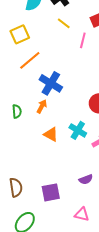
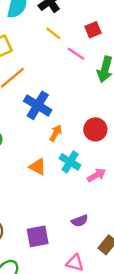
pink line: (83, 40) -> (76, 54), turned -70
orange arrow: (42, 106) -> (56, 133), moved

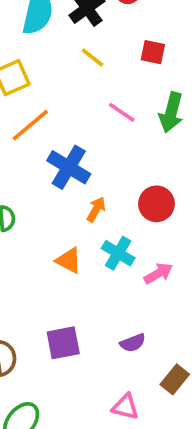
red square: (93, 30) -> (153, 52), turned 35
pink line: (76, 54) -> (122, 112), moved
purple square: (38, 236) -> (63, 343), moved

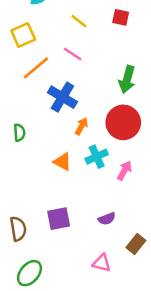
pink line: (122, 112) -> (73, 54), moved
green arrow: (171, 112) -> (127, 79), moved
red circle: (156, 204) -> (123, 122), size x1.4
cyan cross: (118, 253) -> (97, 157), turned 35
pink arrow: (158, 273) -> (125, 171), turned -30

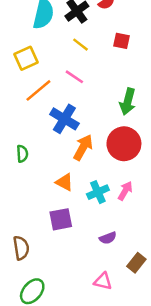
orange arrow: (81, 126) -> (83, 147), size x1.5
cyan cross: (97, 157) -> (98, 192), moved
purple square: (59, 219) -> (61, 219), moved

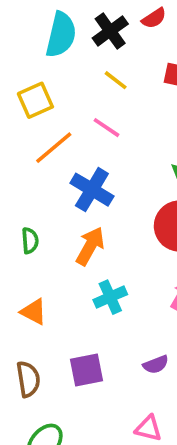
orange arrow: (83, 147) -> (90, 246), moved
orange triangle: (64, 182) -> (34, 312), moved
cyan cross: (98, 192) -> (110, 297), moved
purple square: (61, 219) -> (86, 370), moved

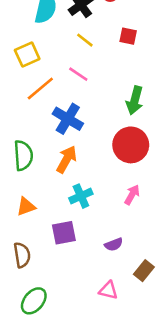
green semicircle: (30, 241) -> (23, 155), size x1.6
orange triangle: (34, 312) -> (26, 207), turned -48
purple square: (86, 370) -> (64, 233), moved

